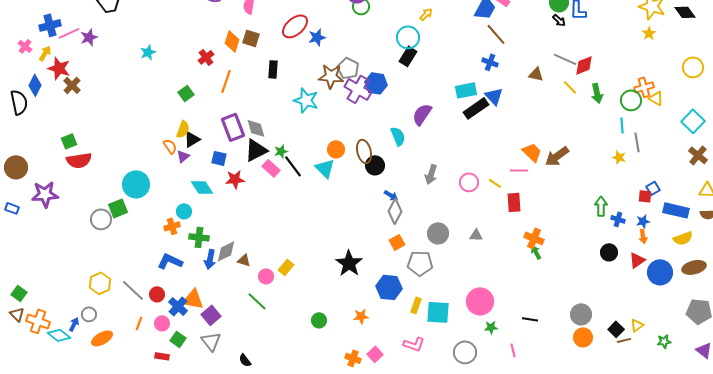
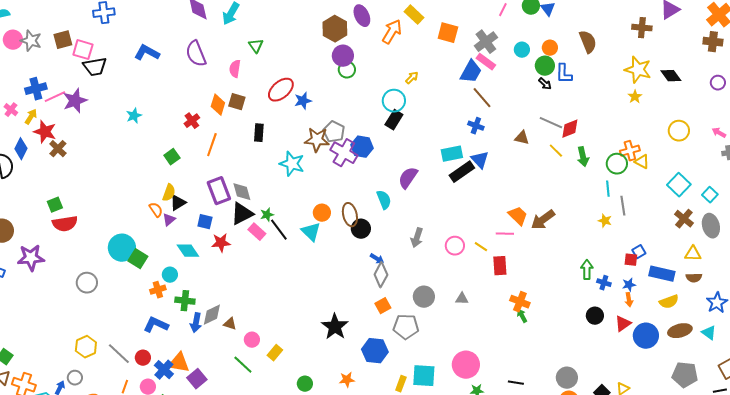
purple star: (89, 37) -> (75, 101), size x1.4
green square: (118, 208) -> (138, 259), moved, turned -36
yellow rectangle: (286, 267) -> (275, 353), moved
yellow rectangle: (416, 305) -> (401, 384), moved

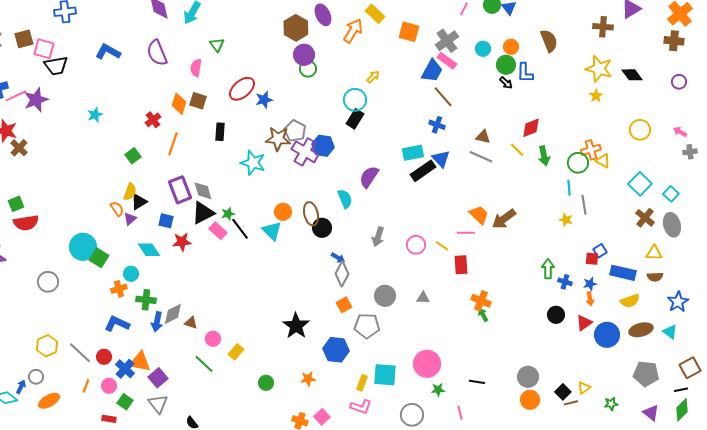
gray line: (551, 123) -> (481, 157), moved

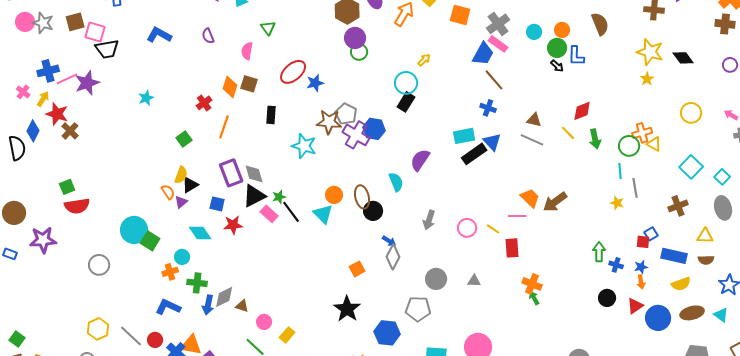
purple semicircle: (157, 53) -> (208, 36), size x0.6
brown cross: (645, 218) -> (678, 206), moved, turned 30
orange square: (344, 305) -> (357, 269), moved

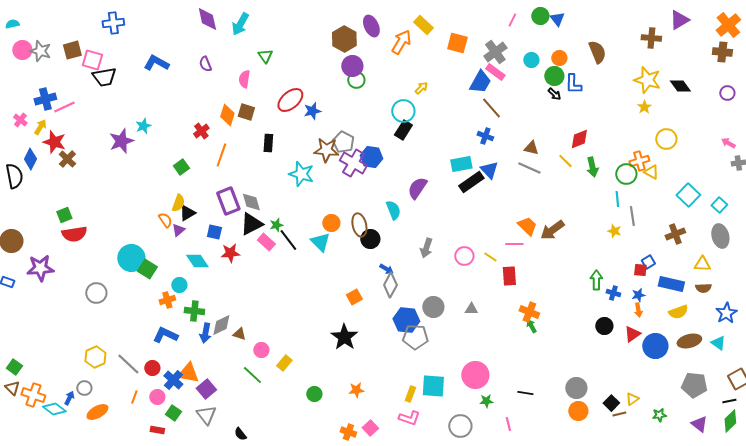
purple star: (87, 83) -> (121, 141), moved
yellow circle: (691, 113) -> (666, 139), moved
blue hexagon: (387, 333) -> (406, 320), moved

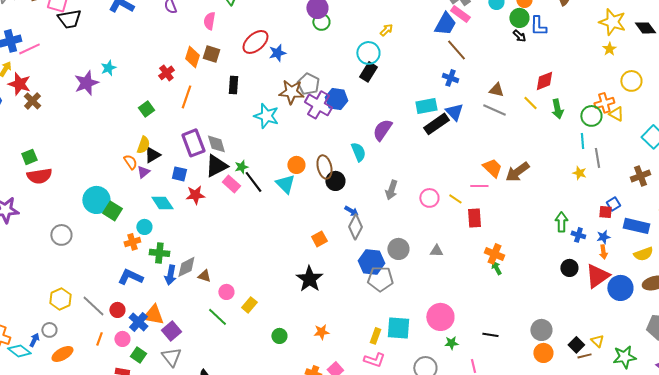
red triangle: (632, 334) -> (597, 276), size x1.5
yellow triangle: (632, 399) -> (597, 341), turned -40
green star: (659, 415) -> (624, 357), size x1.6

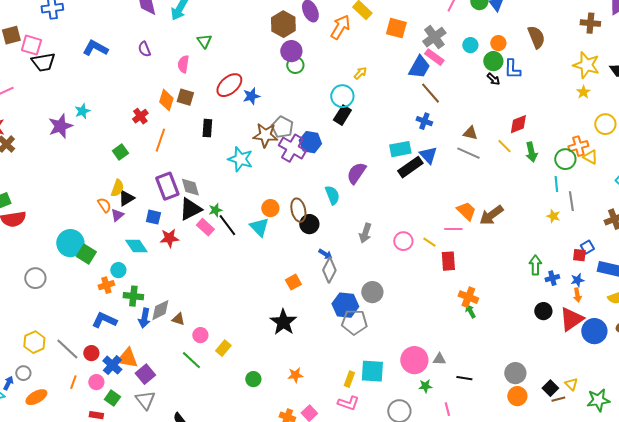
blue cross: (578, 235) -> (552, 278), turned -32
gray triangle: (436, 251) -> (439, 359), moved

